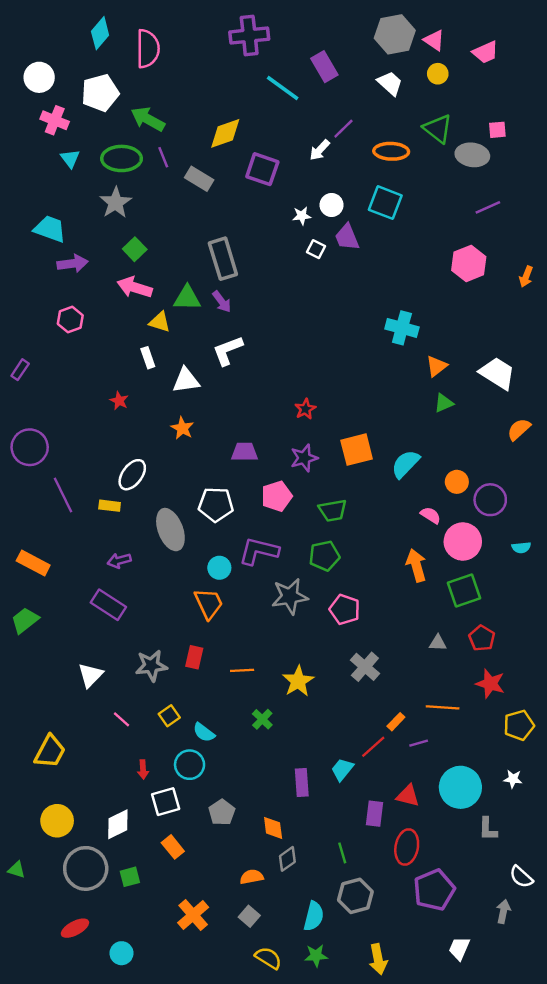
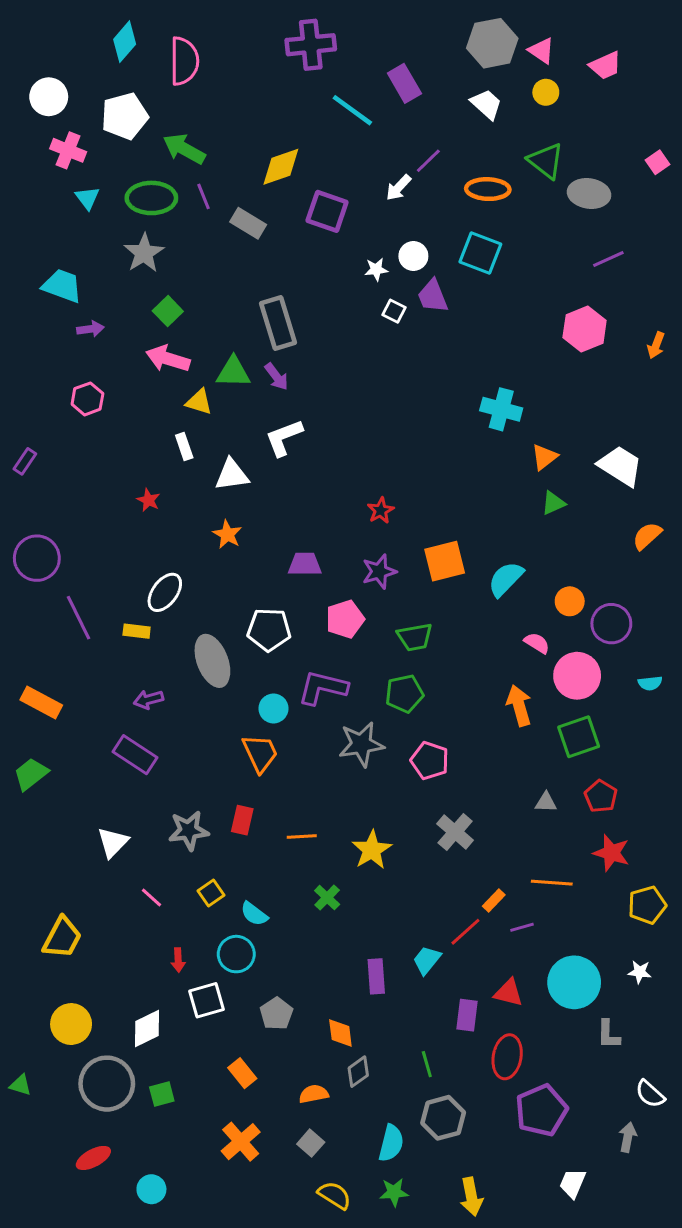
pink square: (497, 130) -> (657, 162), moved, turned -30
purple arrow: (73, 263) -> (90, 329), size x0.7
orange rectangle: (173, 847) -> (242, 1073), moved

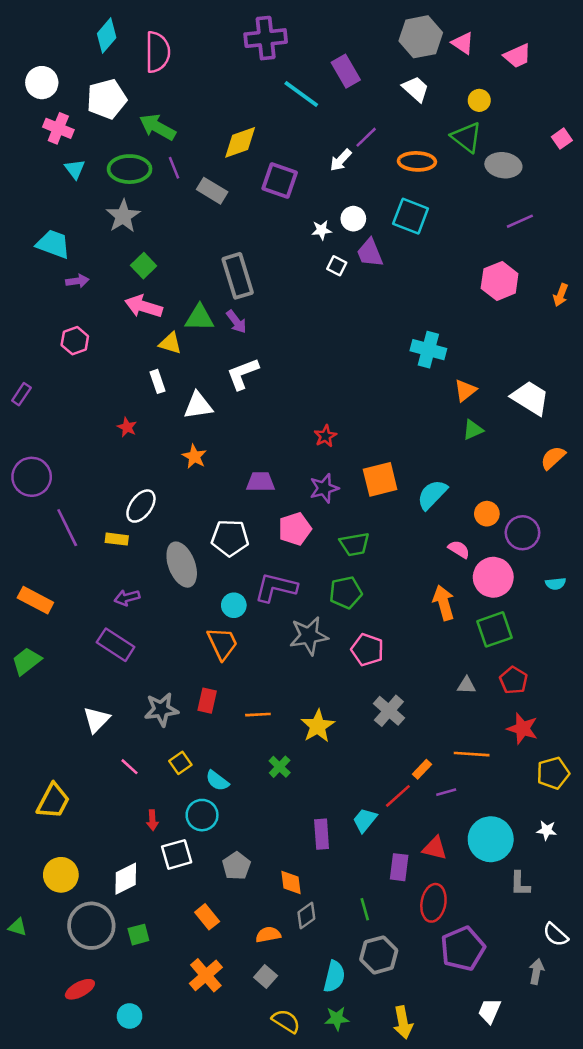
yellow circle: (546, 92) -> (479, 100), moved

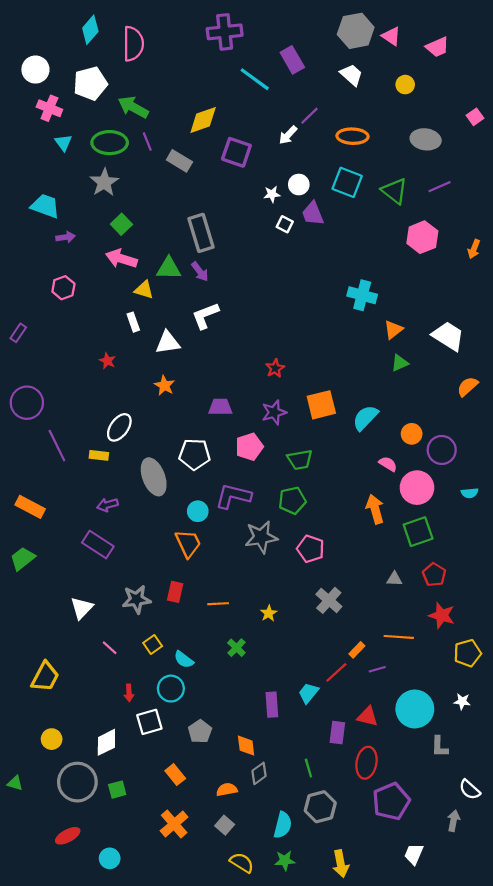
green triangle: (467, 137) -> (394, 191), moved
yellow star: (318, 726) -> (269, 613), size x0.6
yellow circle: (61, 875) -> (52, 739), size x0.7

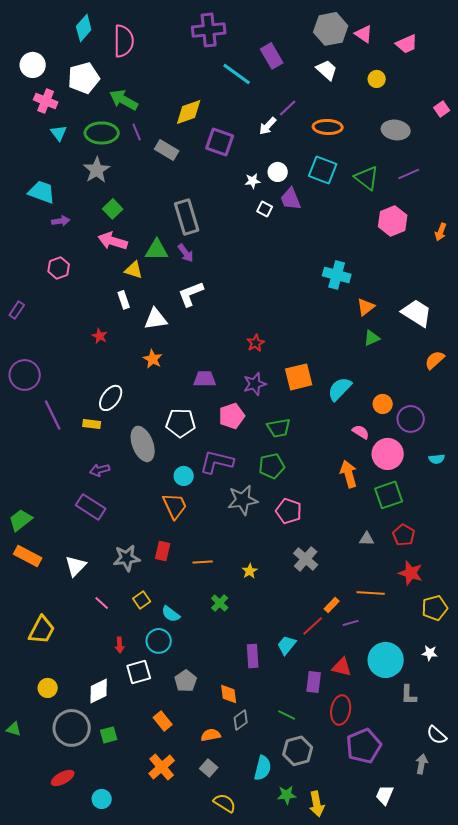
orange rectangle: (30, 507) -> (28, 556), moved
green line: (308, 768) -> (287, 715), turned -48
green star: (285, 860) -> (287, 795), moved

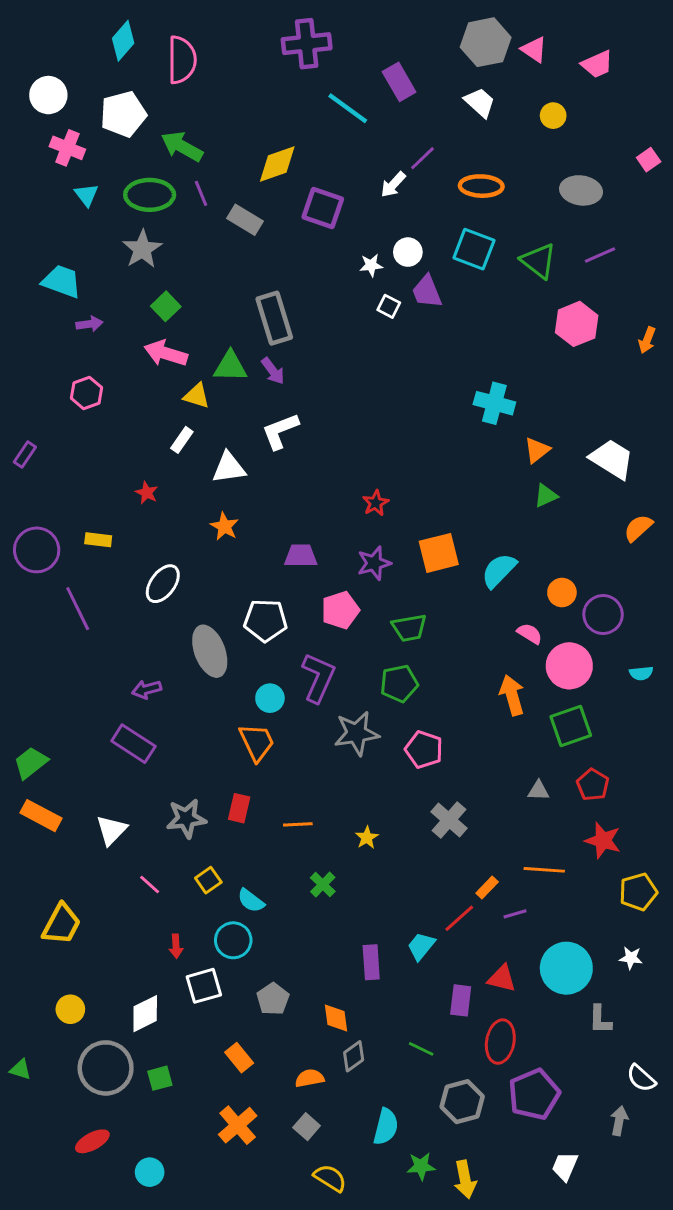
white rectangle: (124, 300) -> (182, 440), turned 54
yellow rectangle: (92, 424) -> (98, 540), moved
purple L-shape: (217, 462) -> (318, 678), turned 100
gray hexagon: (298, 751) -> (462, 1102), moved

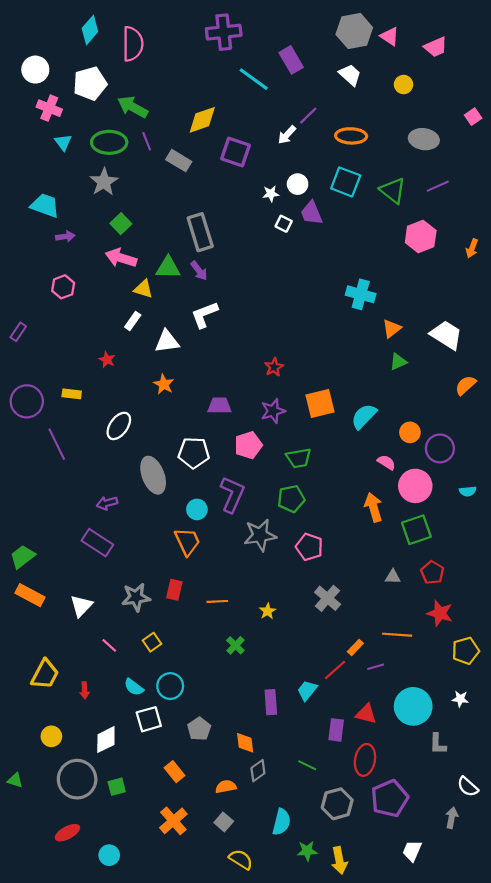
cyan semicircle: (251, 901) -> (134, 687), moved
red arrow: (176, 946) -> (85, 690), moved

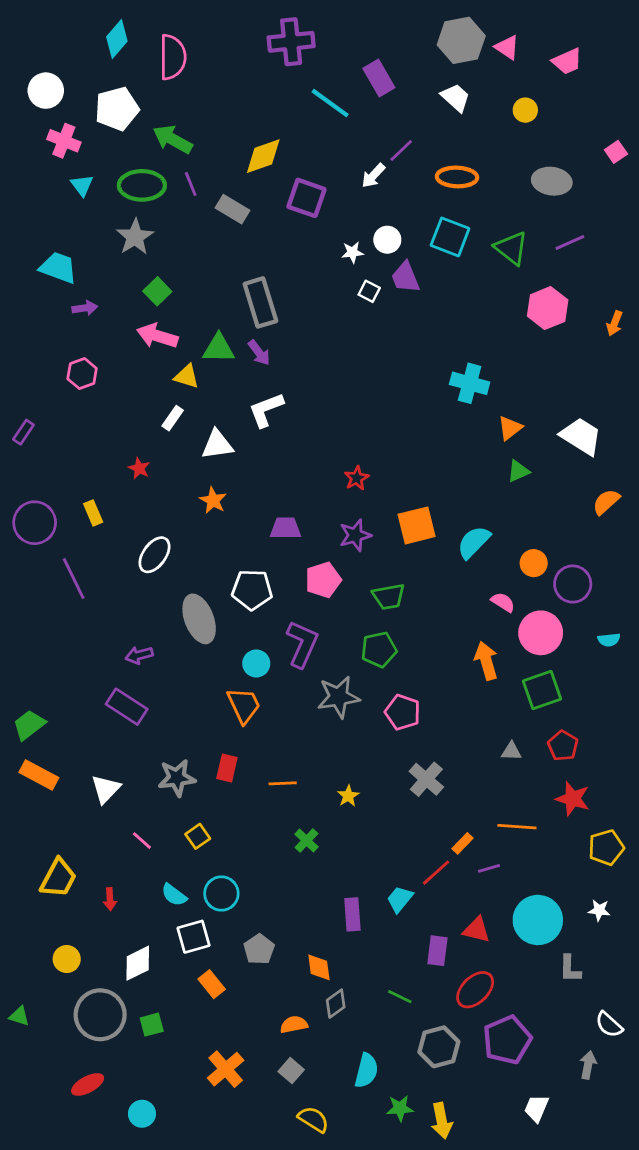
yellow rectangle: (72, 394) -> (93, 513), turned 60
red ellipse: (365, 760) -> (475, 990), turned 36
orange rectangle: (174, 772) -> (212, 984), moved

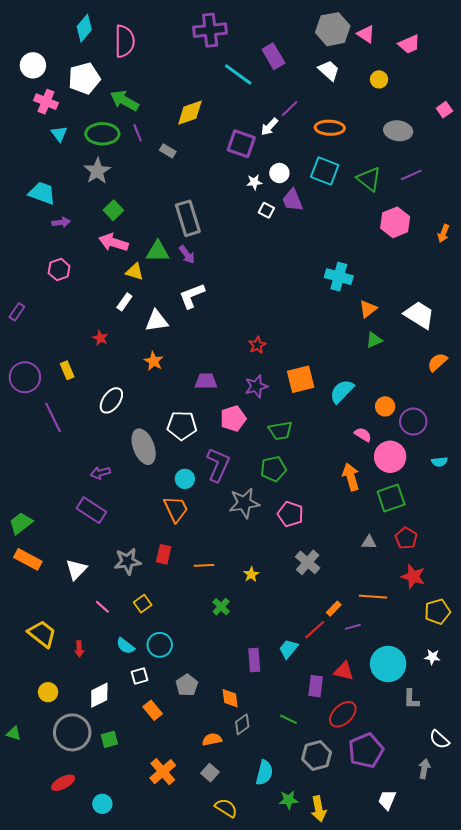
purple square: (306, 198) -> (241, 144), moved
gray rectangle: (233, 209) -> (168, 151), size x0.7
yellow trapezoid: (58, 878) -> (42, 634), turned -80
white square: (194, 937) -> (140, 676), size x0.7

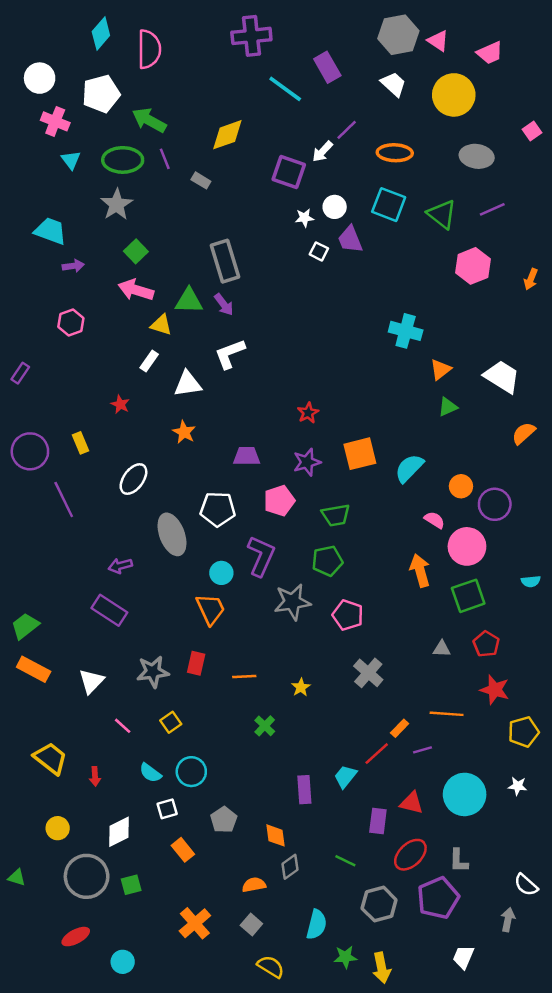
yellow circle: (379, 79) -> (454, 95), size x2.0
cyan semicircle: (439, 462) -> (531, 581), moved
gray L-shape: (411, 699) -> (459, 861), moved

